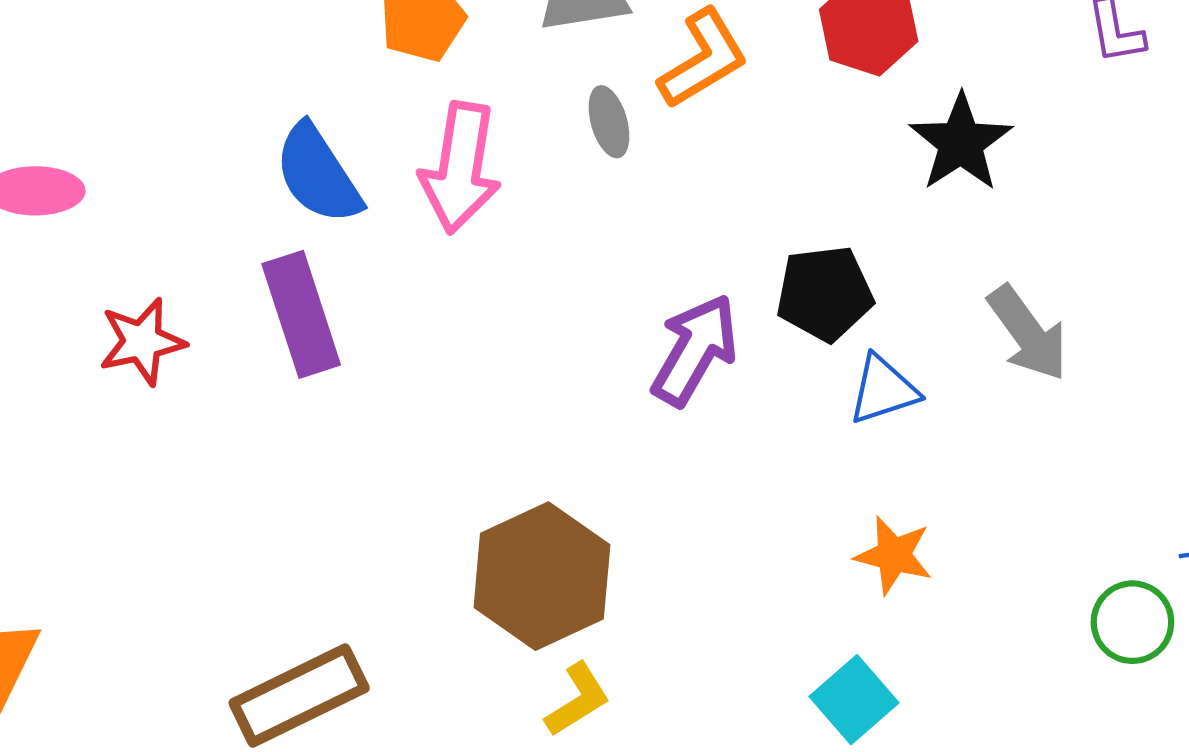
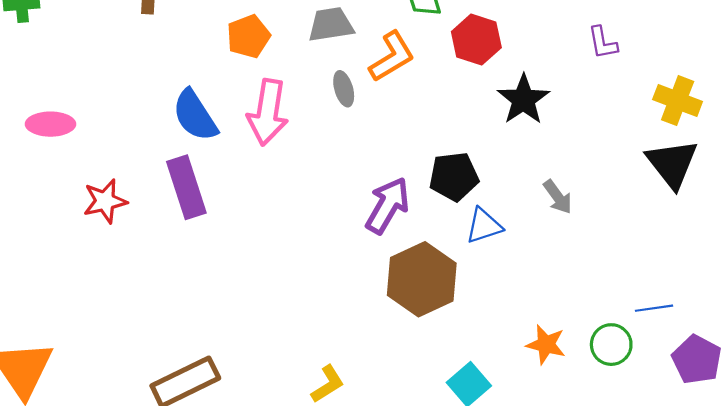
gray arrow: (1028, 333) -> (558, 197), size x0.7
orange star: (894, 555) -> (546, 345), moved
brown hexagon: (542, 576) -> (422, 279), moved

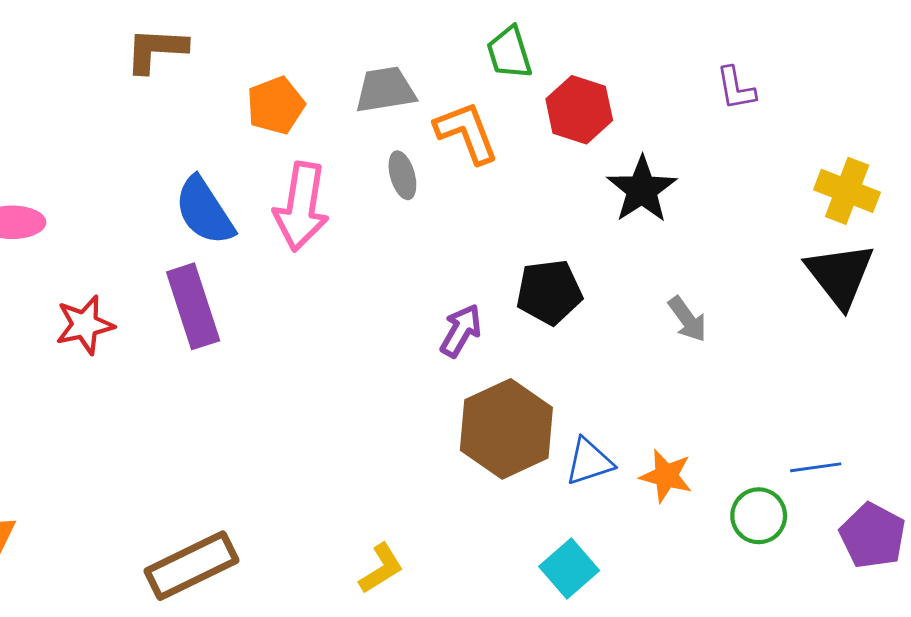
purple L-shape: (603, 43) -> (736, 88), moved
orange L-shape: (392, 57) -> (467, 133), turned -80
purple arrow: (388, 205) -> (461, 331), size x0.7
blue triangle: (484, 226) -> (589, 462), moved
orange star: (546, 345) -> (666, 476), moved

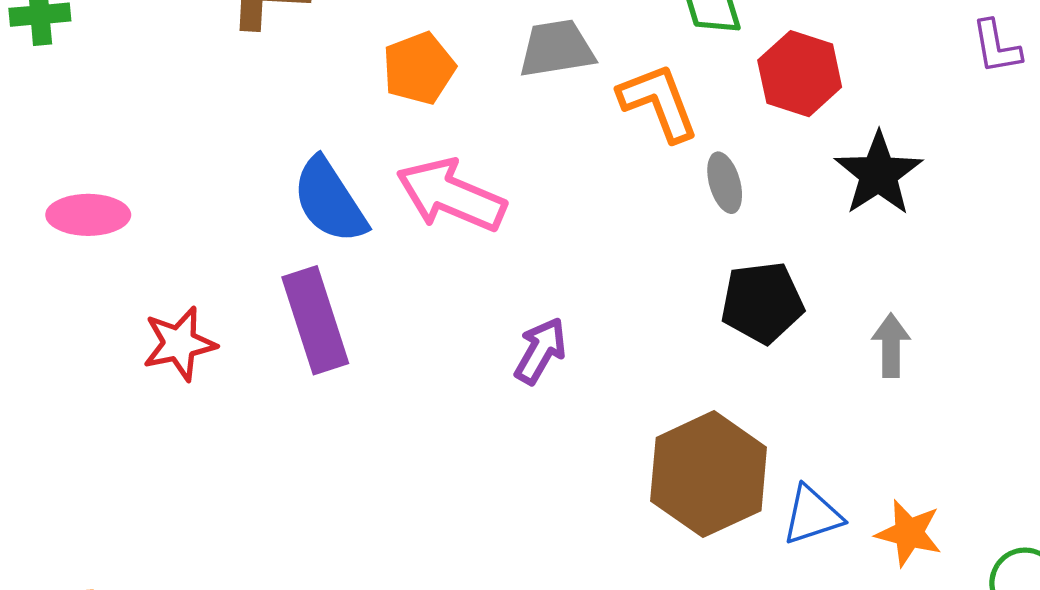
gray ellipse: (402, 175) -> (725, 183), moved
pink arrow: (301, 207) -> (451, 195), turned 104
gray arrow: (687, 319) -> (891, 345), moved, turned -144
purple arrow: (461, 331) -> (541, 351), moved

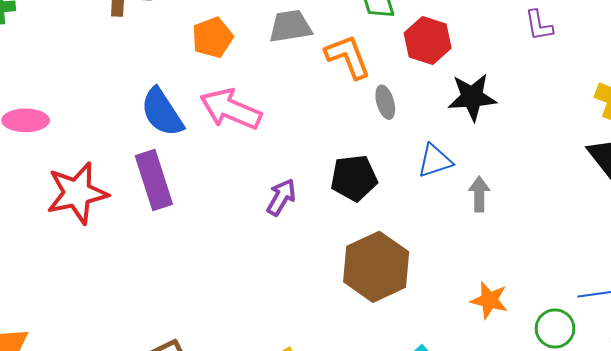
black star: (878, 174) -> (472, 97), turned 30
black pentagon: (762, 302) -> (354, 178), moved
red star: (179, 344) -> (77, 193), size x1.5
blue triangle: (812, 515) -> (435, 161), moved

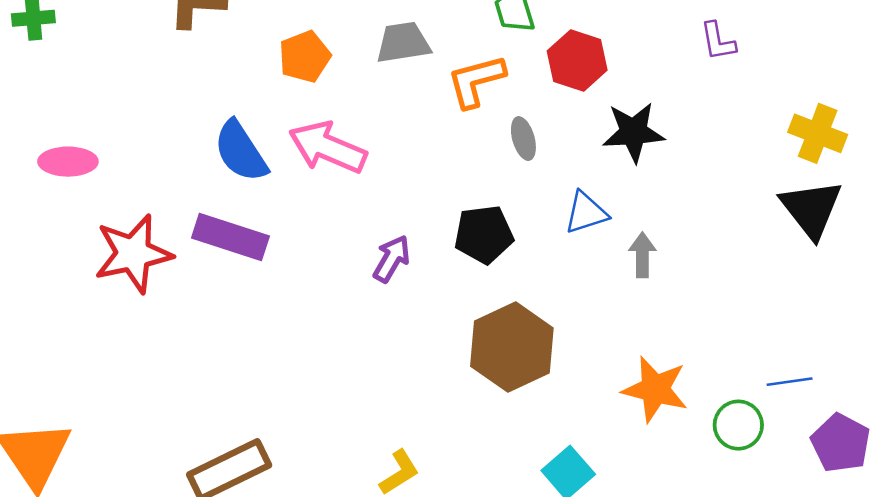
orange L-shape: (348, 57) -> (476, 81), turned -84
purple rectangle: (154, 180) -> (230, 237), turned -54
orange star: (489, 300) -> (655, 389), size x1.4

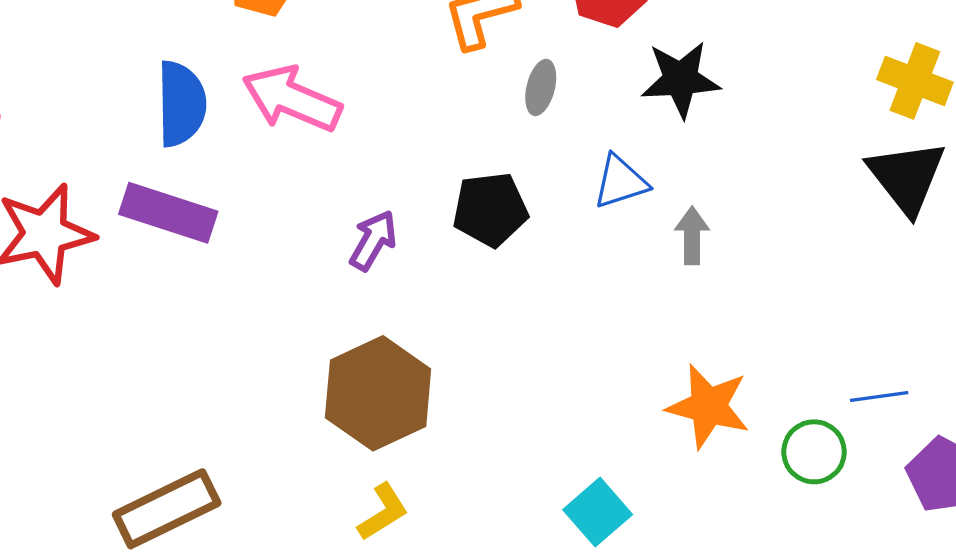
gray ellipse: (523, 139) -> (541, 87), turned 30
blue semicircle: (241, 151) -> (181, 104), turned -148
brown hexagon: (512, 347) -> (378, 393), moved

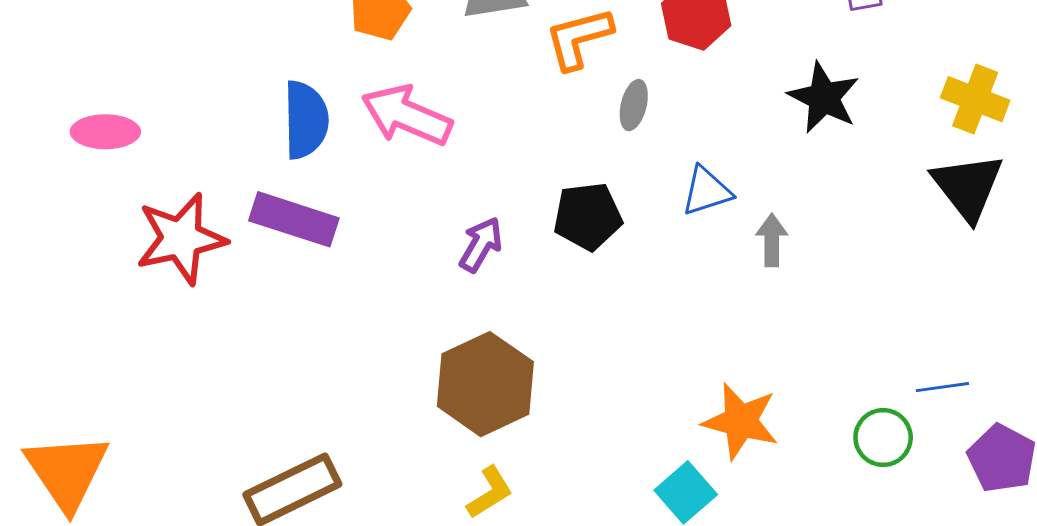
black star: (681, 79) -> (824, 98), moved, turned 30
orange star: (708, 406) -> (741, 421), moved

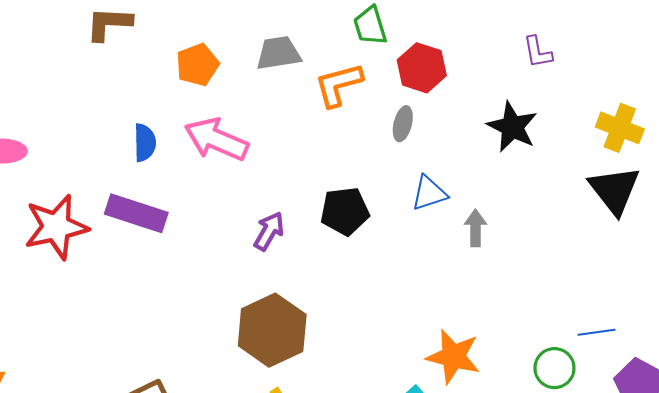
gray ellipse: (634, 105) -> (403, 124), moved
blue semicircle: (306, 120) -> (145, 143), size x0.7

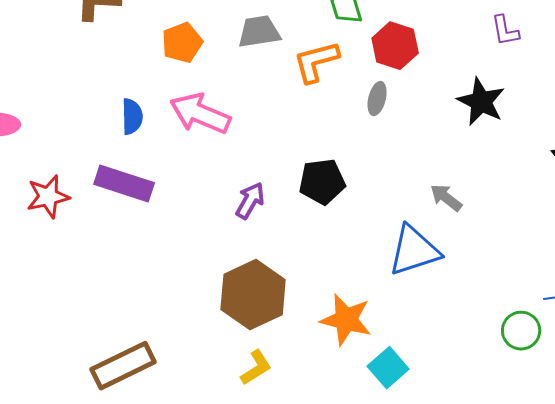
blue triangle: (429, 193) -> (414, 251), moved, size x1.5
red star: (56, 227) -> (48, 197), size x0.7
gray arrow: (475, 228) -> (446, 198), turned -52
orange star: (453, 356) -> (346, 320), moved

